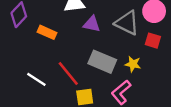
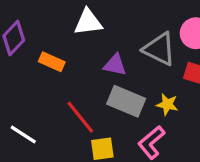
purple triangle: (92, 24) -> (115, 65), moved
white line: (36, 79) -> (23, 134), moved

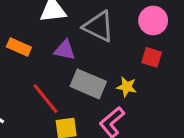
gray triangle: (159, 49) -> (99, 26), moved
purple triangle: (115, 65) -> (65, 50), moved

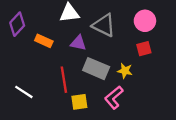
red square: (152, 57) -> (144, 49), turned -32
red line: (45, 99) -> (64, 80), turned 30

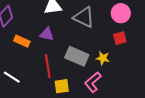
orange rectangle: (44, 41) -> (22, 41), moved
purple triangle: (78, 43) -> (47, 34), moved

